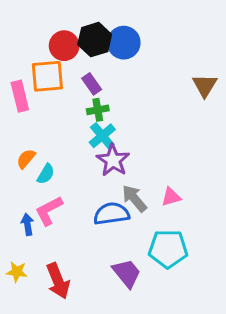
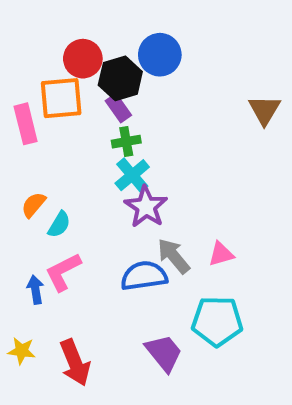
black hexagon: (95, 40) -> (120, 78), moved

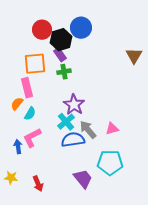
orange square: (61, 98) -> (35, 64), moved
pink rectangle: (26, 124) -> (27, 88), moved
cyan cross: (132, 175) -> (66, 122), moved
red arrow: (75, 363) -> (38, 184), size x0.7

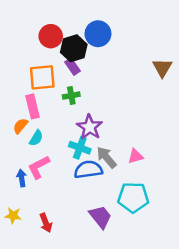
green cross: (64, 72) -> (71, 96), moved
cyan cross: (66, 122) -> (80, 148), turned -30

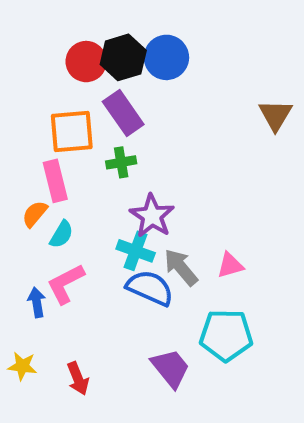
black hexagon: (74, 48) -> (123, 57), moved
purple rectangle: (73, 66) -> (123, 113), size x1.5
blue semicircle: (88, 170) -> (150, 288), turned 32

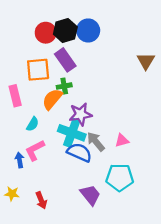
pink rectangle: (55, 181) -> (15, 96), moved
orange semicircle: (35, 214) -> (52, 99), moved, size x1.5
purple star: (152, 216) -> (80, 114), turned 30
cyan cross: (136, 251) -> (72, 133), size x1.4

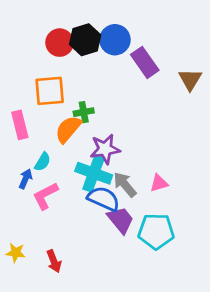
purple rectangle: (65, 60) -> (145, 62), moved
blue arrow: (20, 160) -> (26, 179), moved, turned 32
purple trapezoid: (90, 195) -> (121, 220), moved

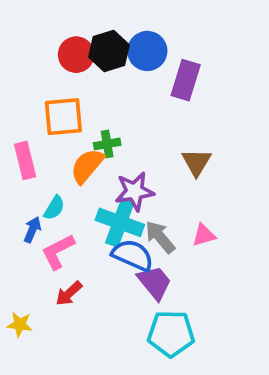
purple rectangle: (145, 62) -> (186, 80), turned 52
brown triangle: (190, 79) -> (196, 162), moved
cyan pentagon: (156, 231) -> (171, 334), moved
red arrow: (54, 261) -> (69, 294), moved, turned 70

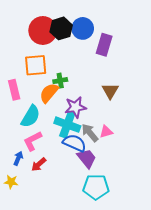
red circle: (76, 55) -> (43, 30), size x1.4
cyan semicircle: (54, 208) -> (31, 116), size x1.6
blue arrow: (32, 230) -> (18, 158), moved
pink triangle: (204, 235) -> (106, 132), moved

